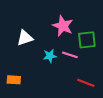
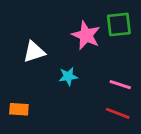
green square: (87, 40) -> (119, 24), moved
pink line: (70, 55) -> (120, 85), moved

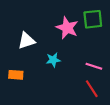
orange rectangle: (19, 109) -> (16, 75), moved
red line: (118, 113) -> (92, 89), turned 36

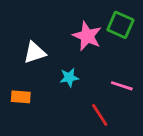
green square: (93, 19) -> (120, 25), turned 30
red line: (92, 89) -> (100, 115), moved

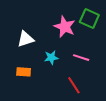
pink line: (122, 86) -> (81, 58), moved
orange rectangle: (21, 97) -> (24, 72), moved

